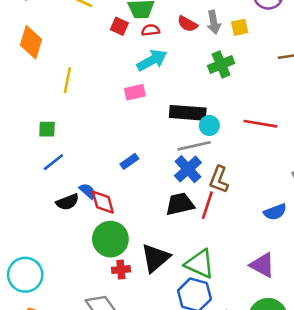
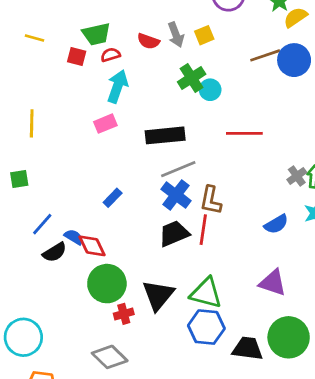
cyan arrow: (152, 60) -> (118, 86), turned -32
cyan circle: (209, 125) -> (210, 90), moved
blue line: (53, 162) -> (42, 224), moved

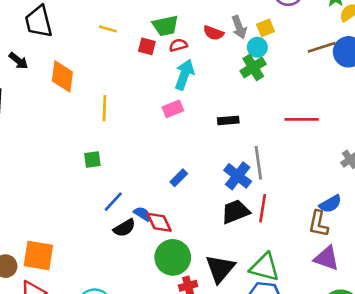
cyan circle: (210, 90) -> (257, 47), moved
black rectangle: (165, 135) -> (228, 120), size x0.6
gray line: (178, 169) -> (258, 163), moved, turned -76
brown L-shape: (211, 200) -> (318, 224), moved

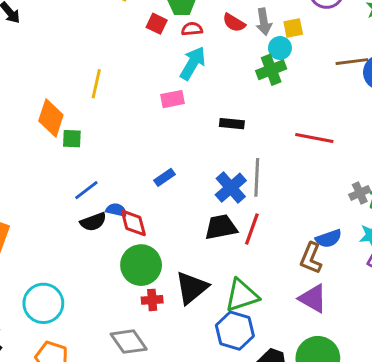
orange diamond: (62, 76) -> (51, 118), moved
blue semicircle: (142, 214) -> (116, 210), turned -30
green triangle: (265, 267) -> (242, 295), turned -44

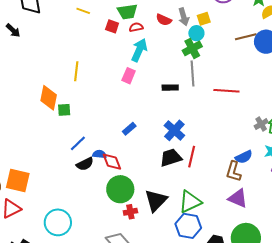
pink rectangle: (173, 99) -> (129, 76), turned -49
gray line: (257, 177) -> (193, 73), moved

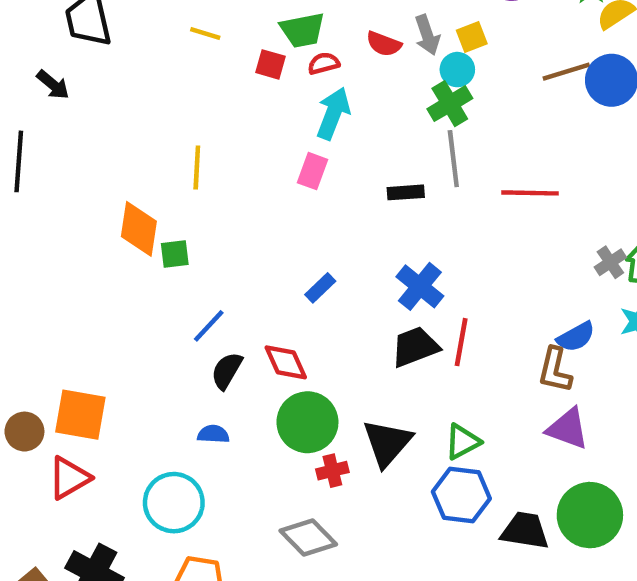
blue semicircle: (99, 154) -> (213, 434), moved
black semicircle: (85, 164) -> (227, 371), turned 150
green triangle: (190, 202) -> (463, 442), size x0.7

